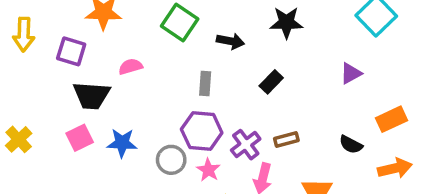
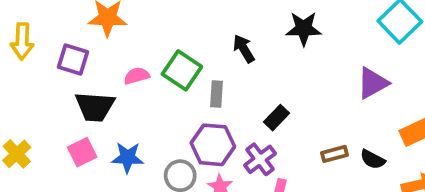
green square: (180, 23) -> (182, 70), moved
black arrow: (230, 41) -> (244, 49), turned -132
purple triangle: (351, 73) -> (373, 83), size x1.4
black rectangle: (271, 82) -> (276, 118), moved
brown rectangle: (286, 139) -> (334, 154), moved

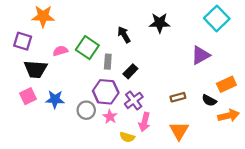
black rectangle: (276, 118) -> (130, 71), moved
black semicircle: (373, 159) -> (209, 100), moved

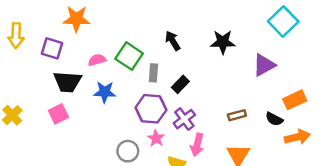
black star: (160, 23) -> (223, 42), moved
blue star: (55, 99) -> (105, 92), moved
gray circle: (86, 110) -> (128, 151), moved

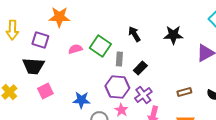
black trapezoid: (67, 82) -> (33, 66), moved
blue star: (105, 92) -> (81, 100), moved

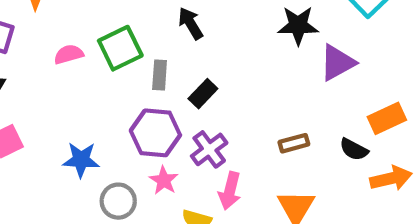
black star: (173, 35) -> (298, 25), moved
green square: (100, 46) -> (120, 48), turned 30

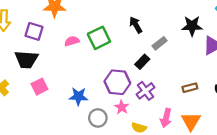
gray rectangle: (160, 75) -> (160, 43), moved, turned 48
pink arrow: (230, 191) -> (166, 118), moved

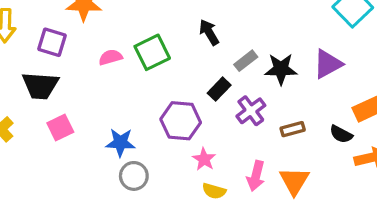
black star: (192, 26) -> (281, 69), moved
purple cross: (145, 91) -> (251, 111), moved
pink star: (122, 107) -> (204, 159), moved
gray circle: (98, 118) -> (134, 176), moved

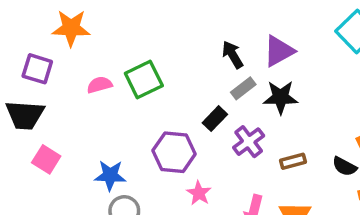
black arrow: (209, 32) -> (233, 55), moved
purple triangle: (328, 64) -> (279, 51), moved
pink square: (60, 127) -> (46, 159), turned -32

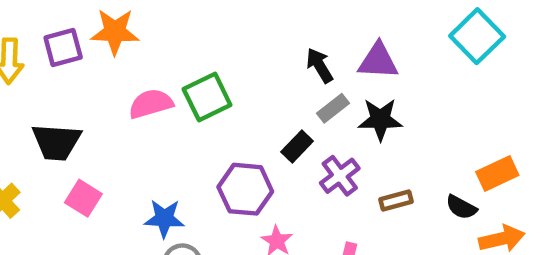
purple triangle: (279, 51) -> (378, 61), turned 32
purple square: (37, 69) -> (63, 47), moved, turned -32
pink semicircle: (99, 85) -> (151, 104), size x1.4

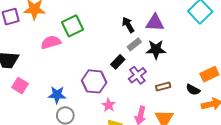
green square: (207, 97) -> (72, 26), moved

